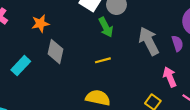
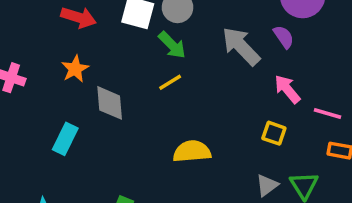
yellow line: (103, 60) -> (170, 82), moved

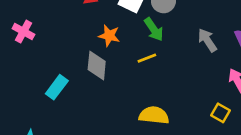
gray arrow: (241, 46) -> (207, 40), size x0.7
orange star: (75, 69) -> (109, 36), moved, turned 30

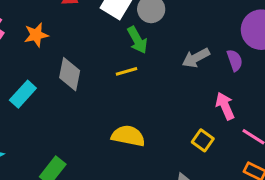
orange star: (109, 36) -> (36, 35), moved, turned -30
gray arrow: (207, 40) -> (196, 58), turned -90

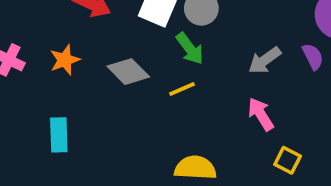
gray diamond: (70, 74) -> (128, 72), moved, turned -48
cyan rectangle: (23, 94) -> (59, 135), turned -36
pink arrow: (225, 106) -> (261, 114), moved

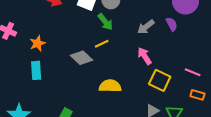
orange star: (65, 60) -> (37, 43), moved
gray diamond: (128, 72) -> (81, 58), moved
yellow square: (288, 160) -> (160, 80), size x1.5

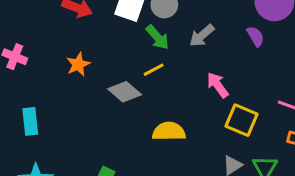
gray arrow: (146, 27) -> (202, 36), moved
orange star: (37, 43) -> (78, 64), moved
cyan rectangle: (36, 70) -> (30, 121), moved

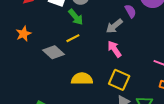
gray arrow: (202, 36) -> (114, 26), moved
purple semicircle: (255, 36) -> (130, 11), moved
yellow square: (242, 120) -> (119, 80), moved

